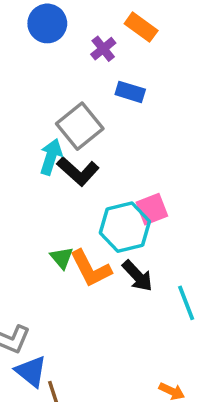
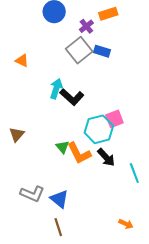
orange rectangle: (141, 27) -> (108, 14), turned -54
gray square: (80, 126) -> (79, 50), moved
blue triangle: (31, 371) -> (59, 199), moved

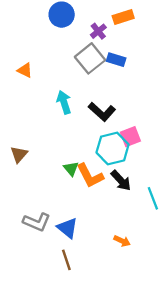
cyan arrow: (56, 89) -> (64, 102), turned -36
black L-shape: (72, 97) -> (102, 112), moved
orange arrow: (126, 224) -> (122, 241), moved

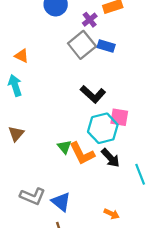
cyan arrow: (64, 102) -> (15, 85), moved
pink square: (130, 137) -> (119, 117), turned 30

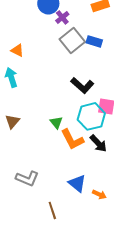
purple cross: (90, 20) -> (62, 17), moved
green triangle: (64, 147) -> (56, 122), moved
blue triangle: (61, 202) -> (77, 183), moved

